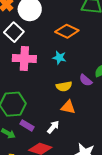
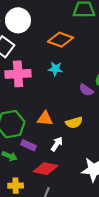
yellow semicircle: (64, 86) -> (74, 123), moved
orange triangle: (68, 107) -> (45, 119), moved

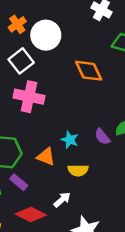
orange diamond: (60, 40) -> (89, 71), turned 30
cyan star: (55, 69) -> (70, 140), moved
white arrow: (57, 144) -> (62, 200), moved

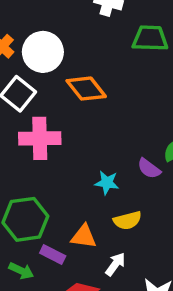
orange diamond: (89, 71) -> (86, 89), moved
orange triangle: (46, 157) -> (84, 237), moved

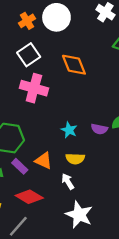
white circle: (43, 52) -> (56, 17), moved
purple semicircle: (149, 169) -> (99, 129), turned -42
white arrow: (115, 264) -> (68, 182), moved, turned -84

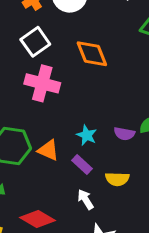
yellow semicircle: (75, 159) -> (117, 179), moved
orange triangle: (44, 161) -> (48, 150), moved
purple rectangle: (20, 166) -> (82, 164), moved

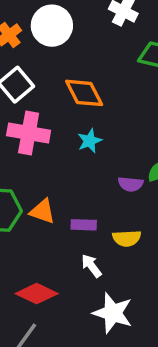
cyan star: (87, 135) -> (90, 141), moved, turned 30
purple rectangle: (82, 164) -> (84, 225), turned -36

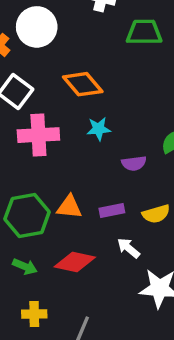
cyan star: (90, 141) -> (99, 129), turned 30
purple semicircle: (131, 184) -> (134, 163), moved
red diamond: (37, 294) -> (75, 262), moved

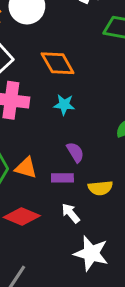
purple semicircle: (134, 163) -> (75, 152), moved, turned -125

